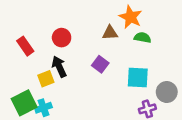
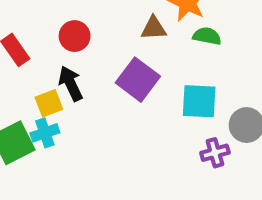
purple square: (100, 64) -> (138, 80), size x1.5
cyan cross: (43, 108) -> (45, 133), moved

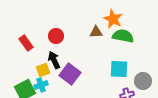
green semicircle: (207, 36) -> (123, 36), size x1.5
purple square: (138, 80) -> (70, 74), moved

